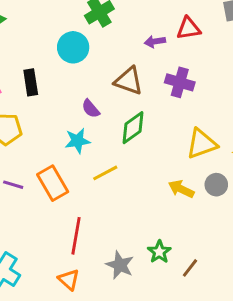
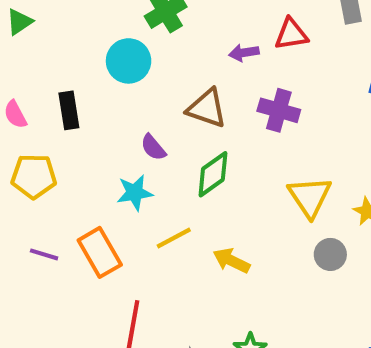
yellow triangle: (202, 144) -> (310, 197), turned -44
yellow arrow: (181, 189) -> (231, 261), moved

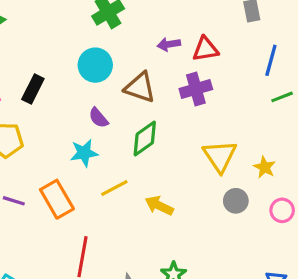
red triangle: (291, 34) -> (205, 49), moved
cyan circle: (129, 61) -> (95, 65), moved
black rectangle: (69, 110) -> (33, 89), turned 36
purple cross: (279, 110) -> (196, 89), turned -32

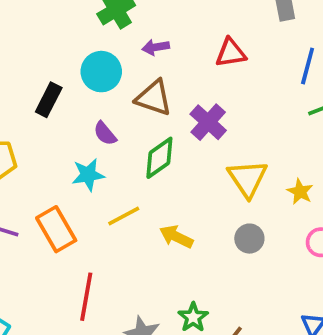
purple arrow: (169, 44) -> (156, 47), moved
black rectangle: (33, 89) -> (49, 100), moved
purple cross: (196, 89) -> (208, 122), moved, turned -32
gray circle: (236, 201) -> (249, 239), moved

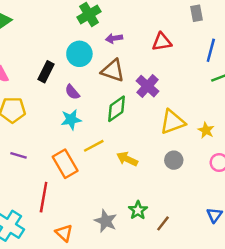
purple semicircle: (105, 133) -> (72, 92), moved
yellow triangle: (248, 178) -> (173, 122), turned 44
orange rectangle: (56, 229) -> (65, 164), moved
red line: (86, 297) -> (44, 197), moved

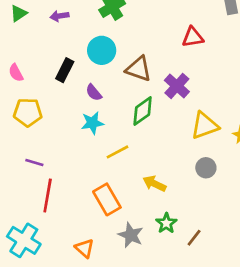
purple arrow: (114, 38) -> (59, 16), moved
yellow arrow: (127, 159) -> (154, 184), moved
orange rectangle: (65, 164) -> (107, 199), moved
red line: (44, 197) -> (48, 195), moved

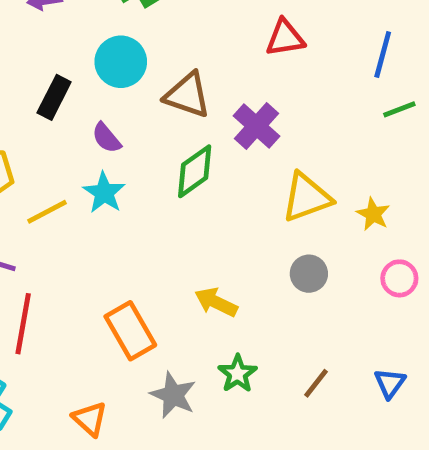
cyan star: (92, 123) -> (104, 193), turned -30
yellow line: (117, 152) -> (47, 212), moved
brown line: (194, 238) -> (316, 383), moved

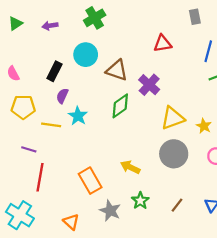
purple semicircle: (106, 138) -> (62, 96), moved, turned 64
yellow line: (47, 212) -> (51, 125), turned 36
gray circle: (309, 274) -> (174, 154), size x1.6

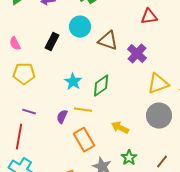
purple semicircle: (62, 96) -> (62, 117), moved
green diamond: (120, 106) -> (101, 86), moved
yellow line: (51, 125) -> (83, 110), moved
red line: (40, 177) -> (19, 137), moved

